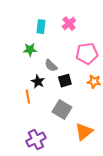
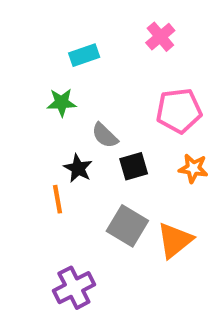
pink cross: (69, 24) -> (160, 37), moved
cyan rectangle: (41, 27) -> (84, 55), turned 64
orange triangle: (84, 132) -> (175, 240), moved

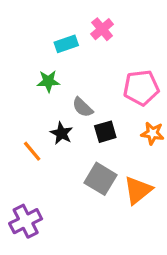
pink cross: (160, 37) -> (102, 29), moved
orange line: (57, 199) -> (32, 151), moved, turned -30
purple cross: (74, 288) -> (26, 221), moved

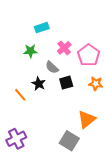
pink cross: (102, 29) -> (64, 48), moved
pink pentagon: (141, 88) -> (89, 55), turned -30
gray square: (100, 179) -> (69, 141), moved

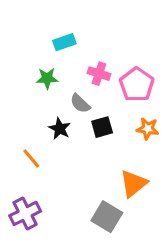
pink cross: (64, 48) -> (99, 74), turned -32
orange line: (20, 95) -> (31, 158), moved

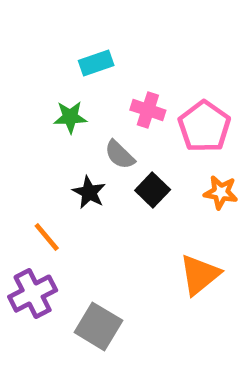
black square: (102, 127) -> (153, 190), turned -30
purple cross: (25, 213) -> (33, 294), moved
gray square: (107, 217) -> (98, 326), moved

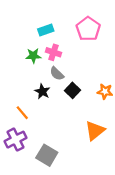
pink cross: (148, 110) -> (53, 52), moved
pink pentagon: (204, 127) -> (88, 29), moved

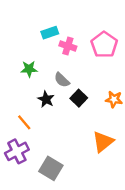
pink pentagon: (88, 29) -> (104, 45), moved
pink cross: (53, 52) -> (68, 46), moved
green star: (33, 56) -> (29, 69), moved

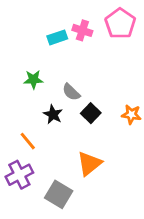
pink pentagon: (104, 45) -> (120, 23), moved
pink cross: (68, 46) -> (82, 30), moved
orange triangle: (103, 142) -> (89, 164), moved

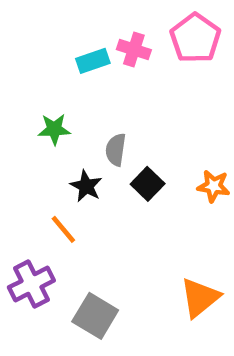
gray semicircle: (71, 92) -> (116, 150), turned 54
orange line: (28, 141) -> (63, 229), moved
orange triangle: (89, 164) -> (200, 298), moved

